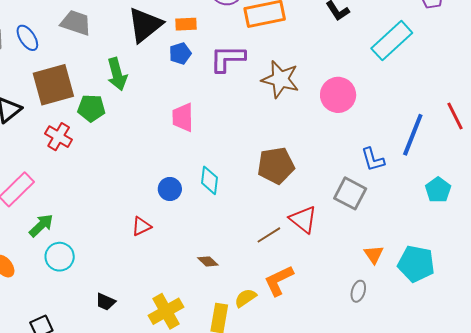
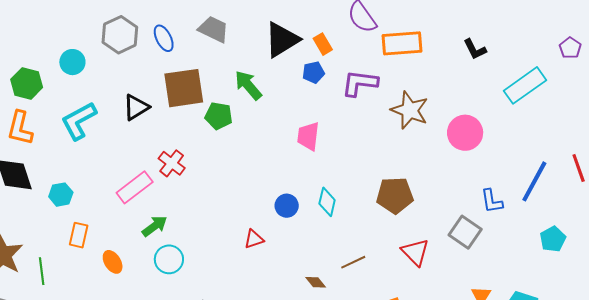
orange rectangle: (186, 24) -> (323, 44), turned 55
green arrow: (117, 74) -> (248, 85), turned 148
red cross: (59, 137) -> (172, 163), moved
brown line: (269, 235) -> (353, 262), moved

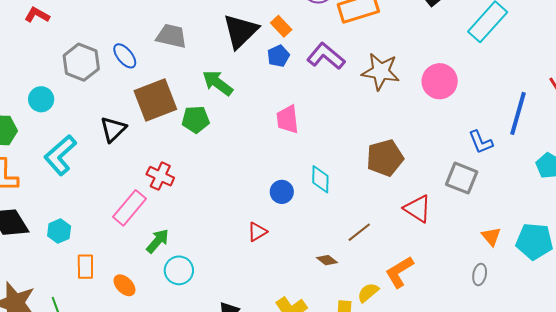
purple L-shape: (360, 83) -> (326, 56), turned 45

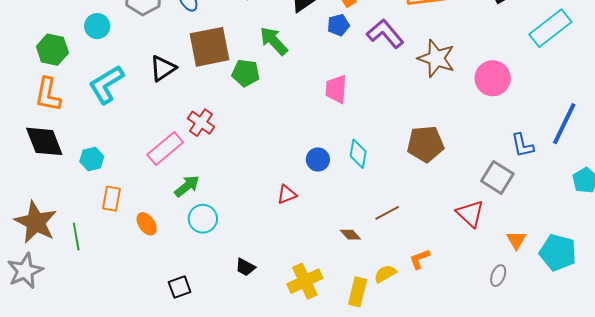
red triangle: (418, 209) -> (470, 214), moved
orange L-shape: (399, 272) -> (420, 259), size x0.7

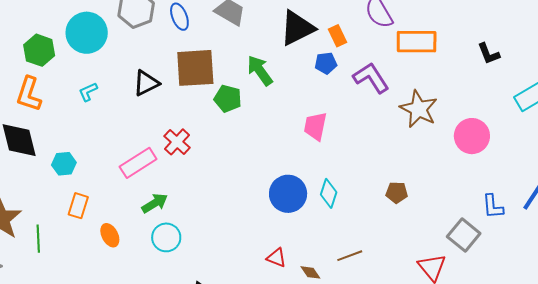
cyan circle: (97, 26) -> (87, 33), size x1.6
cyan L-shape: (106, 84) -> (88, 92), size x0.5
brown pentagon: (425, 144) -> (397, 193), size x0.6
blue circle: (318, 159) -> (288, 194), size x1.6
red triangle: (287, 194) -> (276, 258), moved, turned 35

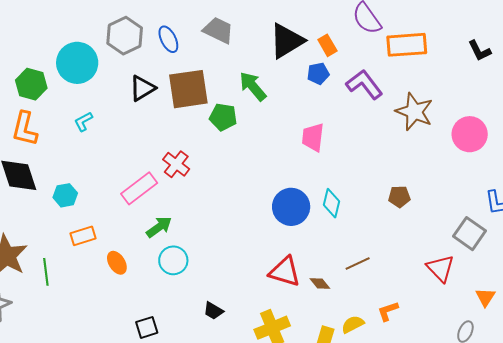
black triangle: (146, 83) -> (142, 88), moved
orange rectangle: (78, 206) -> (83, 236), turned 60
red triangle: (276, 258) -> (285, 272), size x1.6

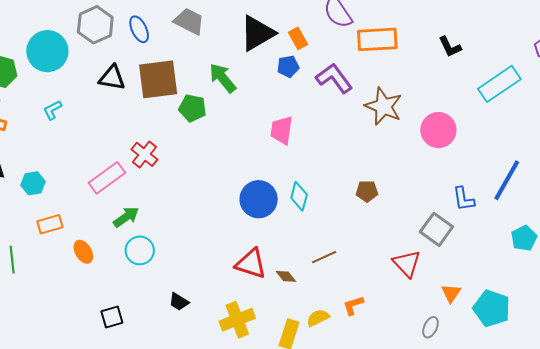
black triangle: (142, 88) -> (112, 78), turned 40

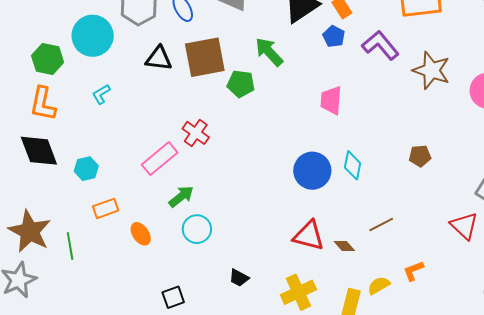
blue pentagon: (288, 67) -> (334, 36), turned -30

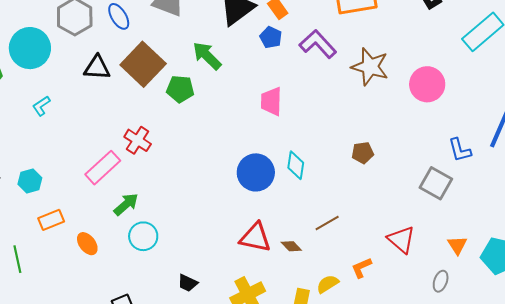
brown square: (205, 57) -> (143, 64), turned -33
red triangle: (464, 226) -> (401, 239), moved

